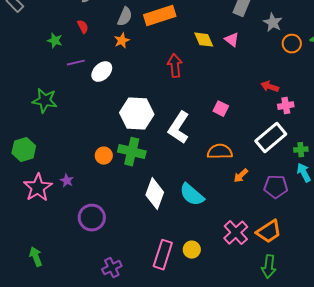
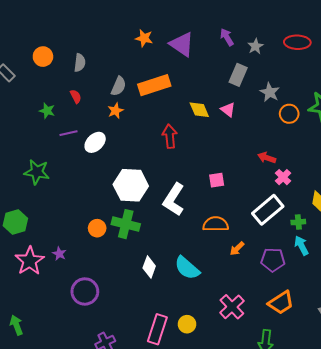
pink cross: (286, 106) -> (283, 177), turned -35
pink square: (221, 109) -> (217, 180), turned -35
white diamond: (155, 194) -> (149, 267), size x0.7
orange trapezoid: (269, 232) -> (281, 303), moved
green arrow: (36, 257) -> (16, 325), moved

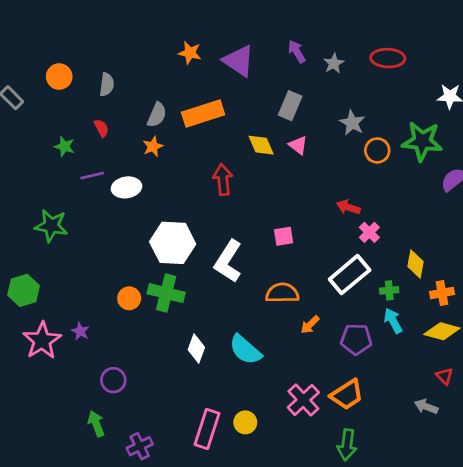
gray rectangle: (238, 75) -> (290, 106), moved
white ellipse: (95, 142) -> (127, 187), turned 35
purple circle: (85, 291) -> (113, 380), size x0.7
orange trapezoid: (281, 303) -> (347, 395), moved
green arrow: (16, 325) -> (96, 424), moved

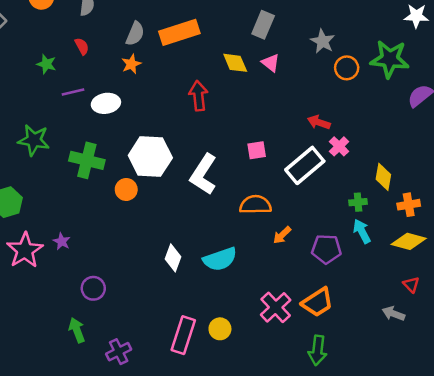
white rectangle: (350, 275) -> (305, 165), moved
green cross: (166, 293) -> (87, 160), moved
orange circle: (129, 298) -> (126, 189), moved
cyan semicircle: (245, 350) -> (220, 259), turned -60

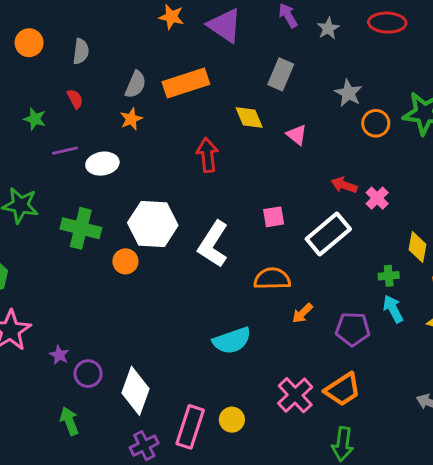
pink triangle: (271, 63) -> (297, 135), moved
pink cross: (339, 146) -> (377, 198), moved
purple star: (62, 241) -> (59, 355), moved
white diamond: (173, 258) -> (136, 391), moved, size x1.5
purple cross: (119, 352) -> (144, 446), moved

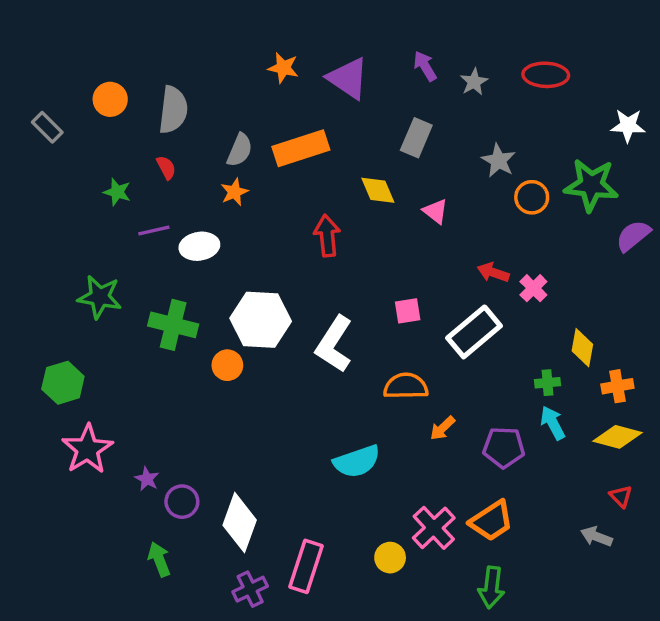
gray semicircle: (81, 51) -> (173, 110), size x1.5
yellow circle: (232, 420) -> (390, 558), moved

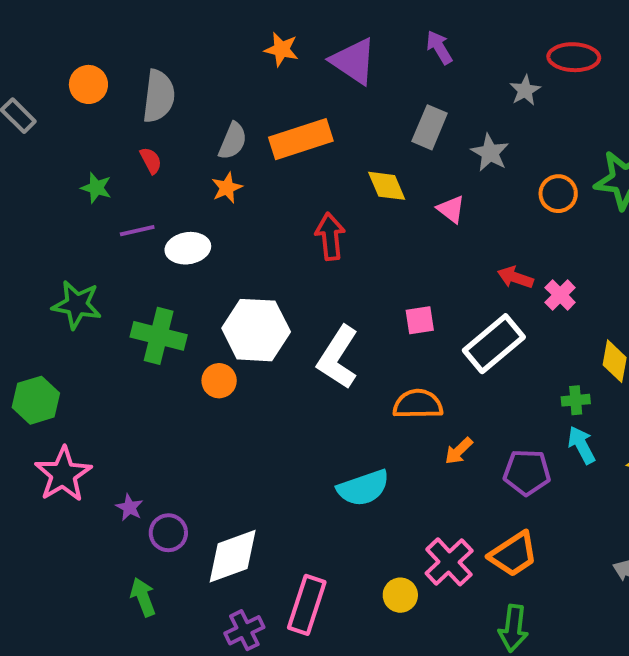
gray star: (474, 82) -> (525, 90), moved
gray star: (498, 161) -> (490, 153), moved
white diamond: (240, 523) -> (233, 556), turned 50

